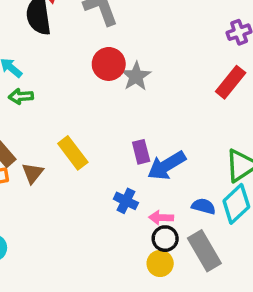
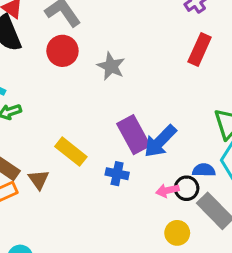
red circle: (109, 64) -> (62, 51), moved
purple rectangle: (141, 152) -> (134, 135), size x1.6
blue cross: (126, 201) -> (117, 174), moved
black circle: (165, 239) -> (187, 188), moved

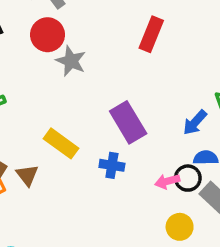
red rectangle: (200, 49) -> (151, 34), moved
gray star: (111, 66) -> (71, 61), moved
blue arrow: (160, 141) -> (195, 122), moved, size x0.7

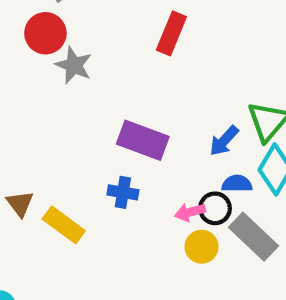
purple rectangle: (128, 122) -> (143, 140), turned -39
yellow rectangle: (61, 143) -> (64, 225), moved
yellow circle: (180, 227) -> (202, 247), moved

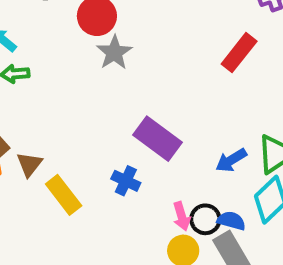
red rectangle: (171, 33) -> (239, 53), moved
blue semicircle: (237, 184) -> (231, 221), moved
pink arrow: (190, 212) -> (182, 216), turned -108

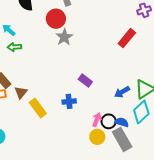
purple rectangle: (157, 139) -> (85, 81), size x0.6
blue cross: (126, 181) -> (69, 101), turned -32
pink arrow: (182, 216) -> (97, 120), turned -144

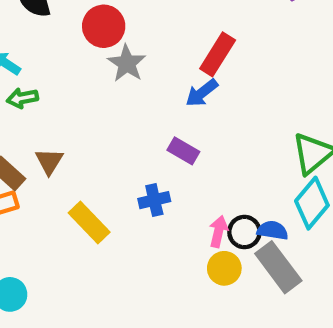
red rectangle: (127, 38) -> (218, 54), moved
brown triangle: (21, 92) -> (49, 161), moved
blue arrow: (122, 92) -> (202, 93), moved

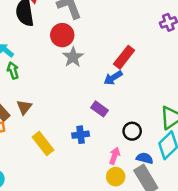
green arrow: (22, 98) -> (13, 70), turned 77
black circle: (244, 232) -> (132, 131), moved

